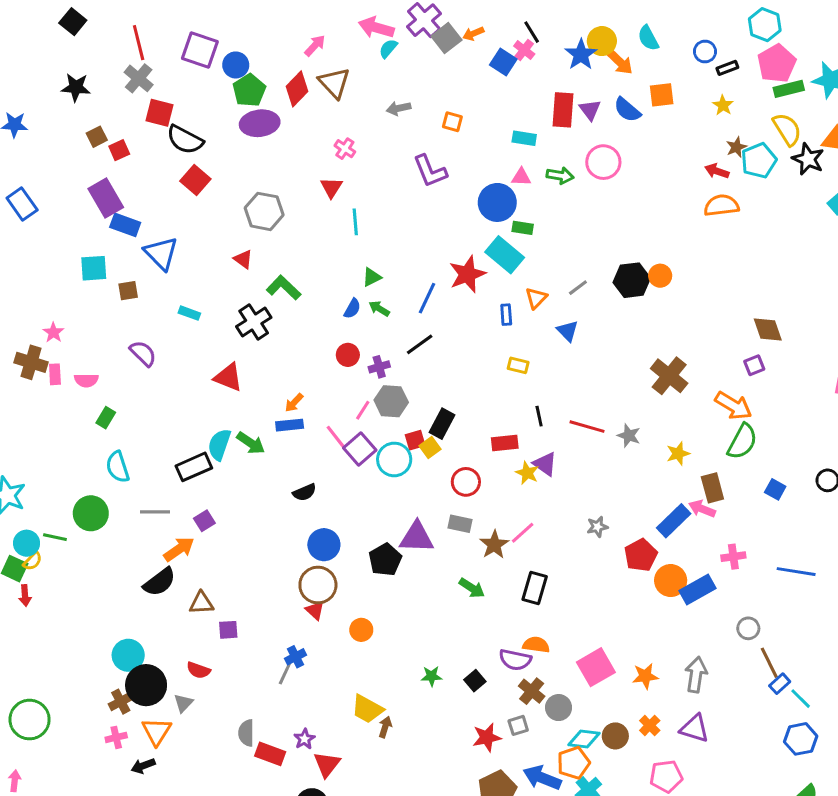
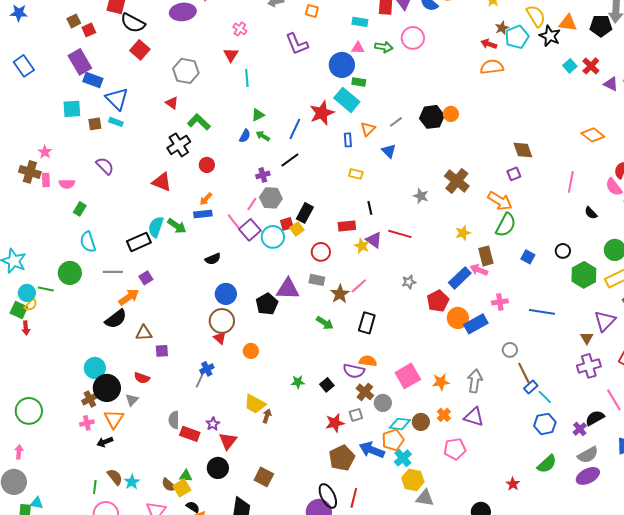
cyan rectangle: (189, 313) -> (116, 122), moved
red circle: (348, 355) -> (207, 165), moved
red line: (587, 427) -> (400, 234), moved
gray star: (629, 436) -> (421, 196), moved

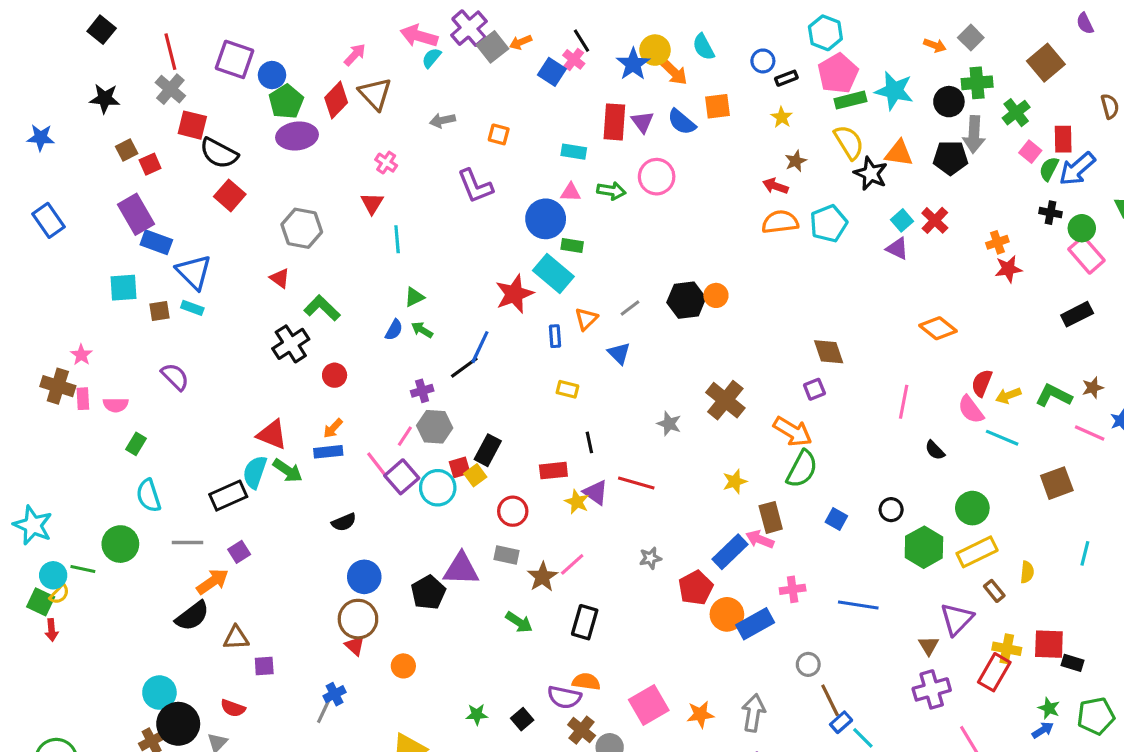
cyan pentagon: (517, 37) -> (829, 224), moved
purple triangle: (611, 84) -> (897, 249), moved
blue line: (295, 129) -> (480, 347), moved
red triangle: (162, 182) -> (272, 435), moved

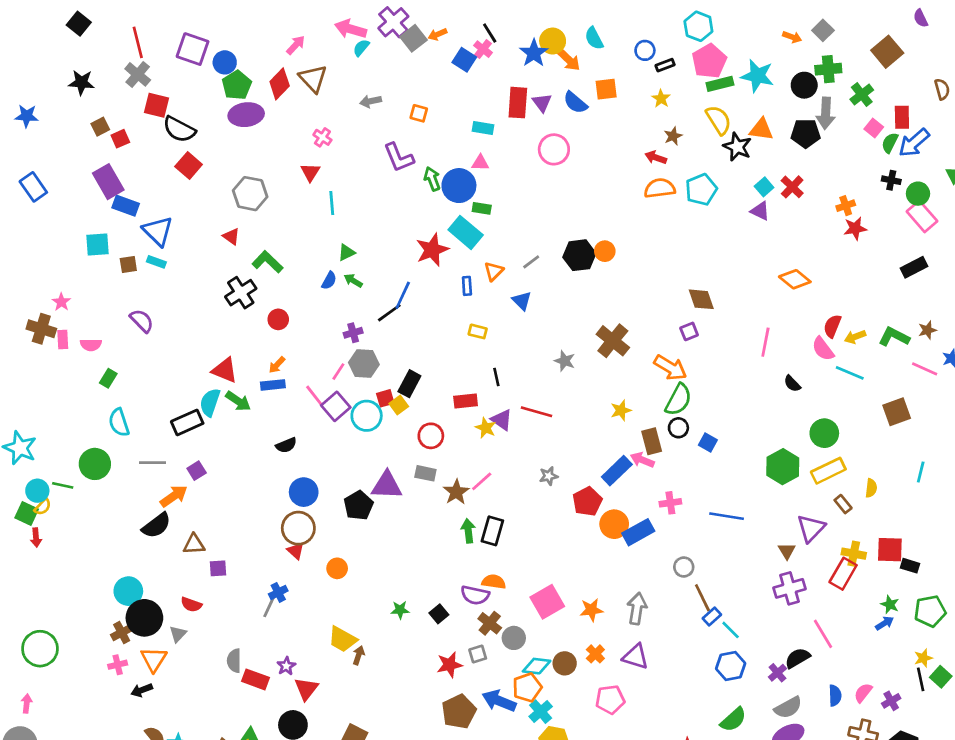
green arrow: (611, 191) -> (432, 179), moved, turned -120
black circle: (891, 510) -> (678, 428), moved
green arrow: (519, 622) -> (468, 531), moved, turned -130

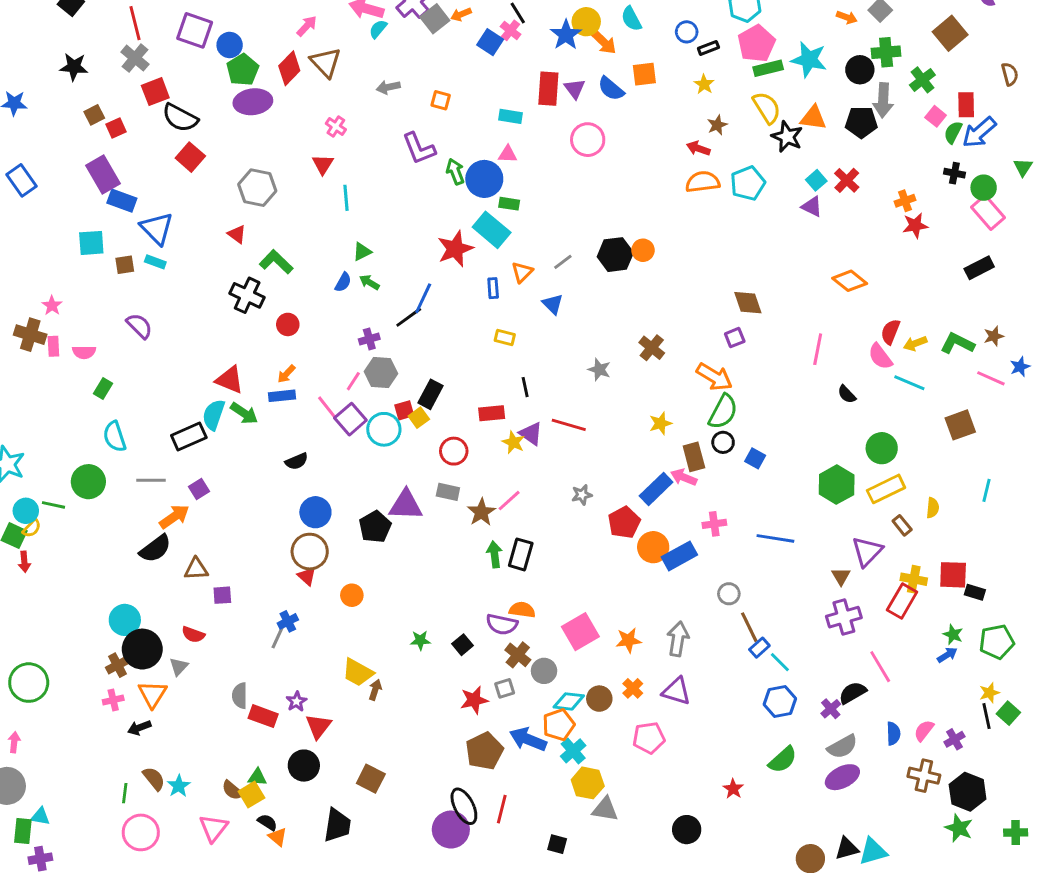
red square: (156, 105) -> (155, 92), turned -35
black cross: (241, 293) -> (247, 295), turned -32
brown cross: (613, 341) -> (652, 348), size x0.7

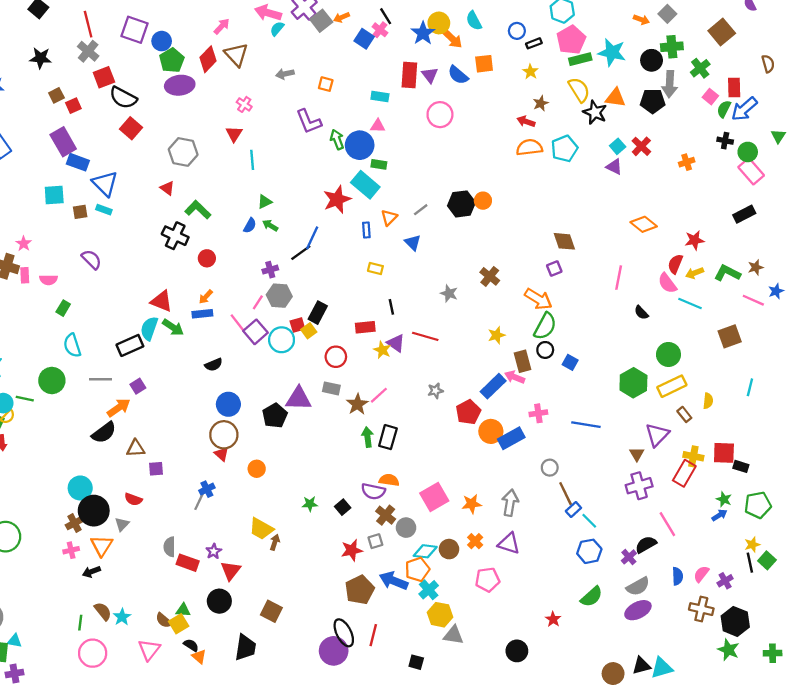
red star: (915, 225) -> (695, 240), moved

